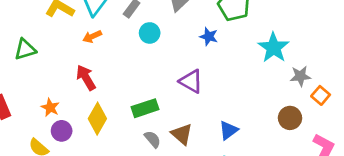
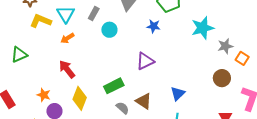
cyan star: (274, 48) -> (203, 28), turned 30
purple triangle: (191, 81) -> (145, 61), turned -48

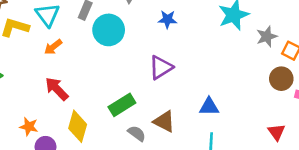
cyan circle: (109, 30) -> (109, 30), size x1.5
brown circle: (222, 78) -> (281, 79), moved
blue triangle: (178, 94) -> (209, 107), turned 49

